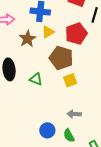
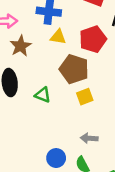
yellow triangle: (48, 32) -> (58, 37), turned 40
brown star: (27, 39) -> (21, 46), moved

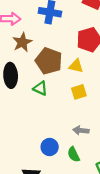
yellow triangle: (58, 37) -> (76, 66), moved
brown pentagon: (74, 69) -> (49, 61), moved

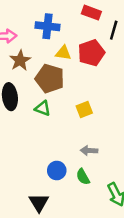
yellow triangle: (76, 66) -> (63, 53), moved

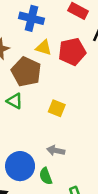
yellow square: (84, 110) -> (57, 108), turned 35
blue circle: (57, 171) -> (20, 166), size x1.5

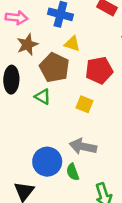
red pentagon: (72, 52) -> (99, 70), moved
gray arrow: (56, 151) -> (83, 147), size x1.5

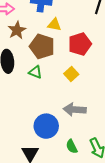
yellow square: (84, 104) -> (71, 74), turned 32
green semicircle: (73, 172) -> (72, 146), moved

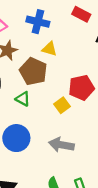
red pentagon: (80, 44) -> (81, 88), moved
blue circle: (46, 126) -> (16, 138), moved

